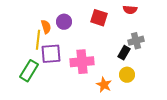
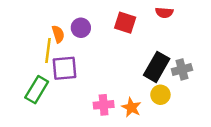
gray cross: (136, 41) -> (182, 69), moved
black rectangle: (124, 53) -> (157, 67), size x1.6
pink cross: (82, 62) -> (104, 105), moved, size x0.7

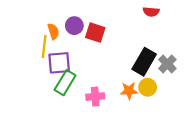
red square: (125, 23) -> (95, 33), moved
gray cross: (182, 69) -> (167, 64), turned -30
green rectangle: (37, 90) -> (65, 83), moved
orange star: (131, 107) -> (129, 91), moved, turned -30

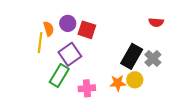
red semicircle: (151, 12) -> (156, 22), moved
purple square: (59, 63) -> (70, 54), moved, turned -30

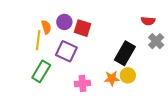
purple square: (70, 54) -> (66, 51), turned -30
gray cross: (153, 59) -> (156, 41), moved
green rectangle: (59, 76) -> (41, 71), moved

